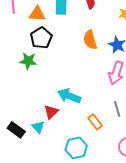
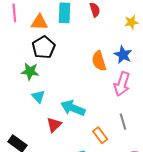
orange semicircle: (90, 40) -> (99, 61), moved
cyan triangle: (38, 127) -> (38, 97), moved

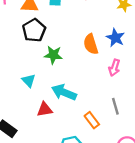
green star: (30, 71) -> (53, 55), moved
pink arrow: (122, 84) -> (114, 68), size x0.7
red triangle: (54, 125) -> (45, 109), turned 35

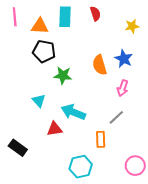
black pentagon: (34, 30) -> (44, 51), turned -30
gray line: (115, 106) -> (116, 117), moved, turned 63
orange rectangle: (92, 120) -> (101, 139), turned 35

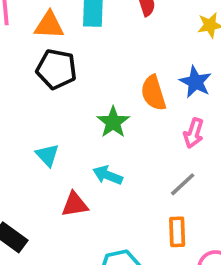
green star: (63, 75) -> (113, 122), moved, turned 30
cyan arrow: (73, 112) -> (108, 175), size x0.7
orange rectangle: (101, 139) -> (177, 232), moved

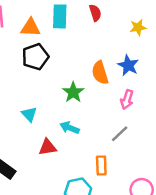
black pentagon: (56, 69) -> (35, 57), turned -30
orange rectangle: (177, 232) -> (101, 166), moved

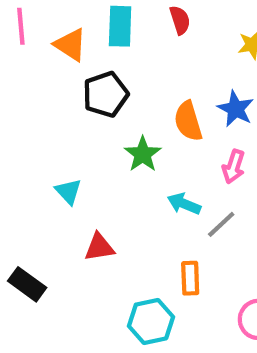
orange triangle: (30, 27) -> (70, 45), turned 30
black pentagon: (35, 57) -> (106, 94), moved
cyan arrow: (70, 128) -> (184, 204), moved

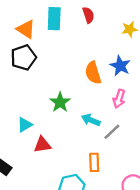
black pentagon: (106, 94) -> (23, 57), moved
green star: (143, 154) -> (60, 102), moved
cyan triangle: (68, 191) -> (25, 125), moved, turned 42

